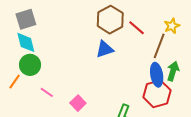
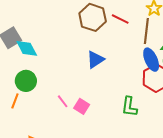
cyan diamond: (26, 42) -> (27, 48), moved
blue triangle: (105, 49) -> (95, 60), moved
pink line: (47, 92) -> (63, 101), moved, turned 32

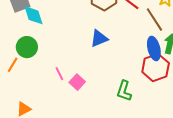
brown line: (146, 31) -> (154, 19), turned -50

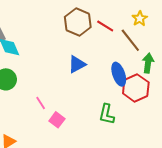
blue ellipse: (154, 48) -> (119, 74), moved
pink square: (77, 82) -> (57, 120), moved

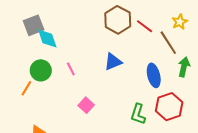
red hexagon: (136, 88) -> (169, 107), moved
pink line: (41, 103) -> (71, 69), moved
pink square: (57, 120) -> (86, 105), moved

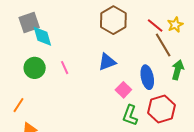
red line: (145, 26) -> (155, 26), moved
orange line: (26, 88) -> (18, 105), moved
pink square: (86, 105) -> (123, 90), moved

